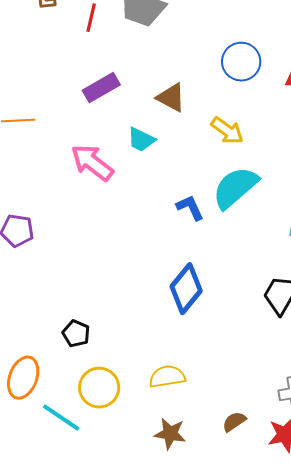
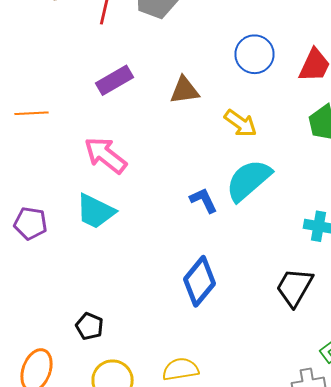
brown triangle: (171, 98) -> (184, 90), turned -36
cyan trapezoid: (141, 140) -> (96, 211), moved, size x1.4

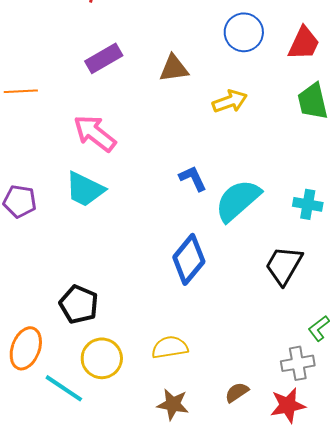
yellow arrow: (240, 123) -> (230, 101), turned -56
cyan semicircle: (248, 180) -> (238, 200), moved
black pentagon: (90, 326) -> (79, 304), size x1.4

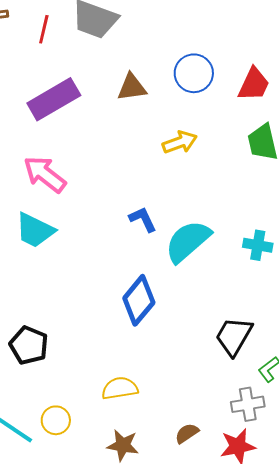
purple rectangle: (104, 58) -> (54, 99), size x1.4
brown triangle: (174, 68) -> (132, 87), moved
black trapezoid: (284, 265) -> (234, 336), moved
yellow circle: (102, 358) -> (56, 420), moved, size x0.7

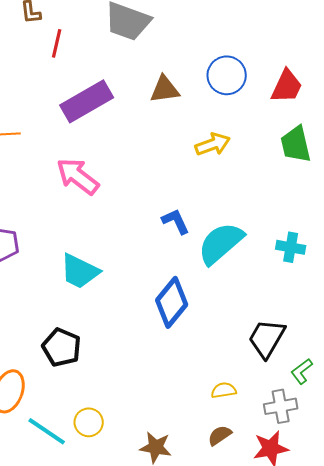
red line: (44, 29) -> (57, 43), moved
cyan trapezoid: (35, 230) -> (80, 271), moved
yellow semicircle: (120, 388) -> (224, 390), moved, size x0.7

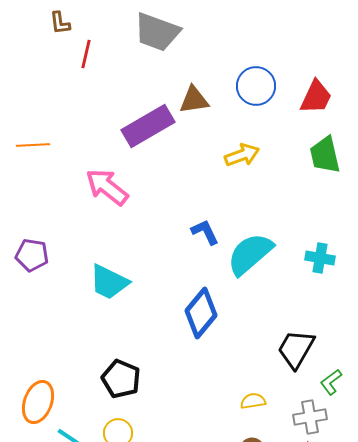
purple rectangle: (87, 101) -> (148, 126), moved
black pentagon: (62, 347) -> (121, 379), moved

